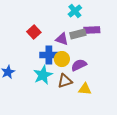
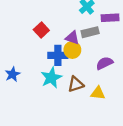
purple rectangle: (92, 30) -> (110, 18), moved
yellow circle: (62, 59) -> (72, 50), moved
purple semicircle: (79, 65) -> (104, 63), moved

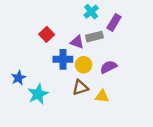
purple rectangle: (110, 18) -> (114, 22), turned -56
yellow circle: (72, 50) -> (84, 65), moved
cyan star: (51, 78) -> (38, 94), moved

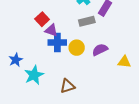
purple triangle: (77, 42) -> (51, 30), moved
brown triangle: (80, 88) -> (67, 86), moved
yellow triangle: (102, 96) -> (124, 62), moved

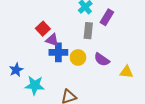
gray rectangle: (87, 21) -> (88, 31), turned -70
purple semicircle: (100, 50) -> (102, 60), turned -119
cyan star: (34, 75) -> (35, 85), turned 30

